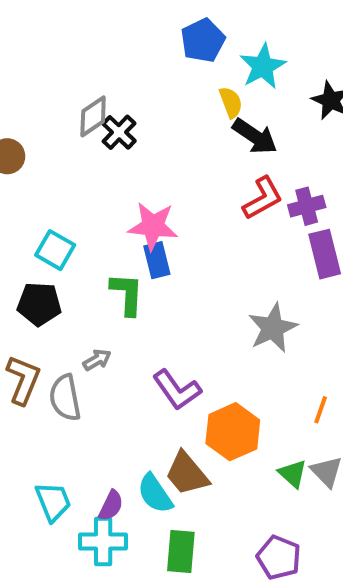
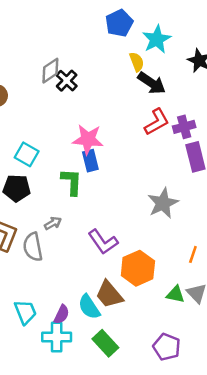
green triangle: (293, 474) -> (175, 294), turned -30
green rectangle: (181, 551) -> (105, 343), turned -48

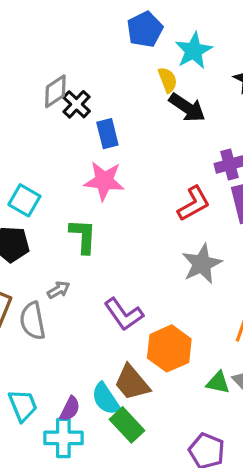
red L-shape: (157, 122) -> (194, 204), moved
blue rectangle: (90, 161) -> (107, 134), moved
green rectangle: (105, 343) -> (127, 425), moved

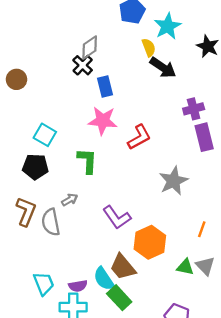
gray diamond: (55, 91) -> (90, 48), moved
red L-shape: (194, 204) -> (139, 137), moved
purple semicircle: (70, 409) -> (78, 286), turned 54

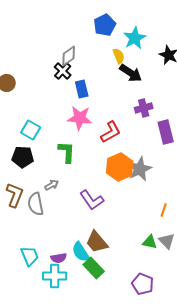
purple cross: (194, 109) -> (144, 108), moved
orange hexagon: (150, 242) -> (120, 167), moved

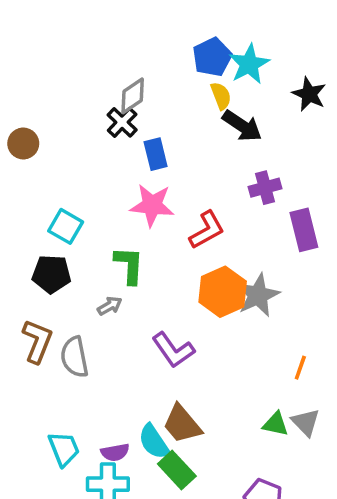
blue pentagon: (105, 25) -> (212, 57), moved
gray arrow: (52, 185) -> (110, 306), moved

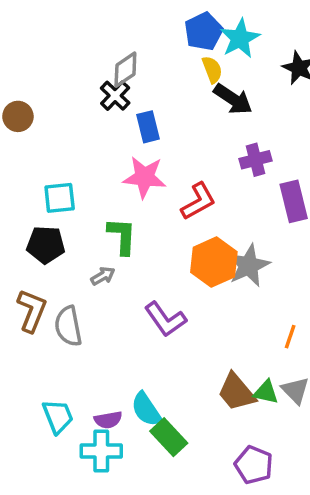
cyan square: (66, 226) -> (60, 198), turned -36
brown trapezoid: (182, 424) -> (236, 392), moved

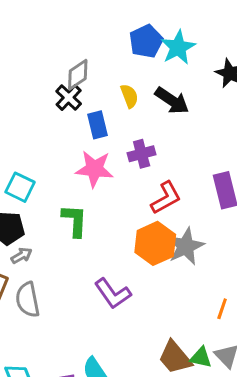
yellow semicircle: (212, 70) -> (129, 96), moved
purple cross: (255, 160) -> (142, 154), moved
cyan square: (60, 198) -> (20, 187), turned 32
red L-shape: (198, 201) -> (166, 198), moved
gray arrow: (103, 276) -> (21, 256), moved

